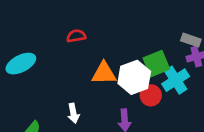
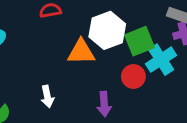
white hexagon: (134, 77) -> (107, 30), moved

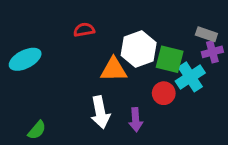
green square: (140, 41) -> (170, 59), turned 36
white arrow: (47, 96) -> (100, 112), moved, size x1.5

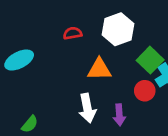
white hexagon: (139, 49) -> (118, 29), moved
green square: (170, 59) -> (150, 60), turned 30

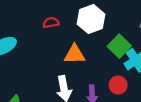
red circle: (145, 91) -> (118, 85), moved

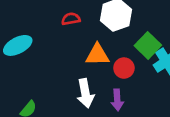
red circle: (118, 85) -> (124, 68), moved

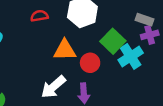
white arrow: (85, 93) -> (53, 87), turned 60

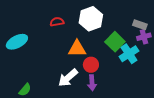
red circle: (90, 63) -> (91, 65), moved

